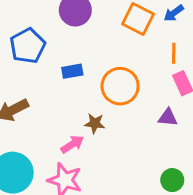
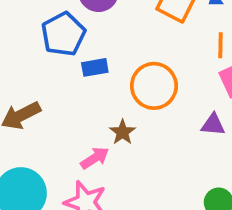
blue pentagon: (28, 46) -> (63, 34), moved
brown star: (95, 123) -> (123, 132), turned 30

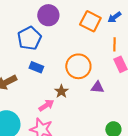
blue rectangle: (95, 67) -> (36, 67), moved, turned 32
purple triangle: (213, 125) -> (97, 87), moved

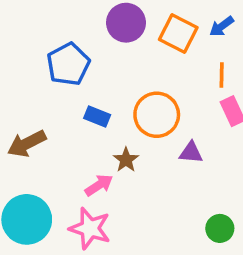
purple circle: (48, 15) -> (126, 23), moved
blue rectangle: (36, 67) -> (97, 117), moved

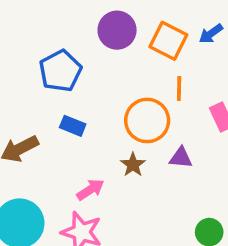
orange line: (222, 75) -> (179, 89), moved
blue rectangle: (97, 117) -> (73, 126), moved
brown star: (126, 160) -> (133, 165), moved

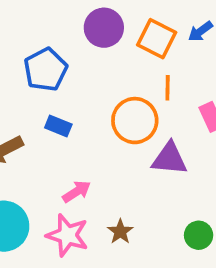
purple triangle: (181, 158) -> (169, 159), size x1.5
brown star: (133, 165) -> (120, 232), moved

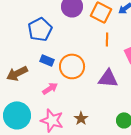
orange circle: (135, 121) -> (72, 66), moved
pink arrow: (77, 192) -> (50, 88), moved

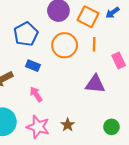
orange circle: (72, 66) -> (65, 45), moved
pink arrow: (50, 88) -> (36, 94), turned -91

